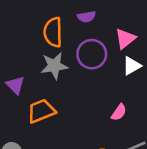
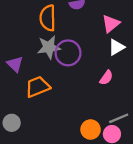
purple circle: (92, 54) -> (68, 53), moved
pink semicircle: (119, 112) -> (106, 78), moved

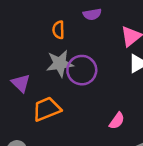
orange semicircle: (48, 18) -> (58, 30), size x0.6
pink semicircle: (106, 78) -> (117, 121), moved

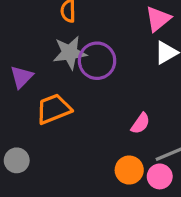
purple triangle: (21, 83) -> (22, 77), turned 30

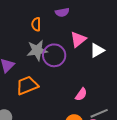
pink triangle: (158, 19) -> (78, 39), moved

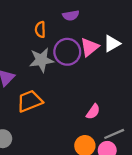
white triangle: (97, 50) -> (112, 44), moved
purple circle: (54, 55) -> (67, 52), moved

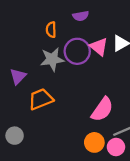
pink triangle: (90, 47) -> (99, 47), turned -42
pink semicircle: (93, 112) -> (102, 109), size x1.6

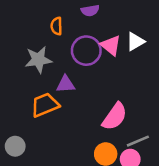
gray star: (52, 59) -> (38, 60), moved
purple triangle: (18, 76) -> (66, 84), moved, turned 42

